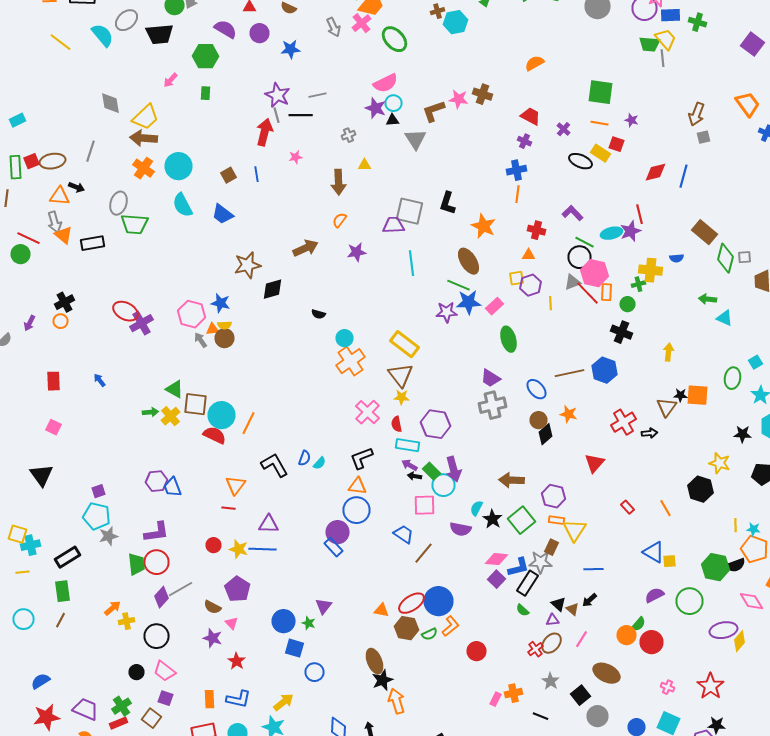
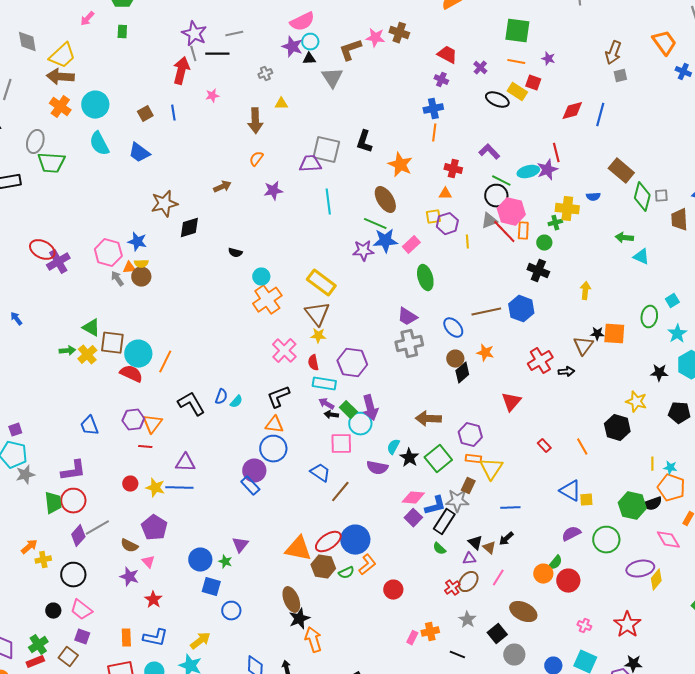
brown arrow: (306, 248) -> (222, 187), size x0.7
purple hexagon: (156, 481) -> (133, 420), moved
orange triangle: (382, 610) -> (298, 549), size x1.8

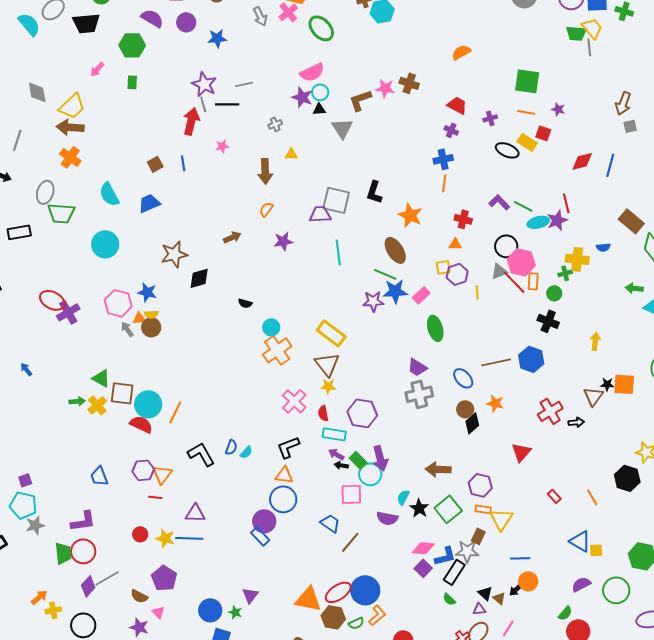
purple cross: (480, 68) -> (490, 118), turned 32
cyan circle: (95, 105) -> (105, 244), moved
blue trapezoid: (139, 153) -> (149, 203), turned 120
green line: (501, 181) -> (523, 206), moved
orange circle: (543, 574) -> (528, 581), moved

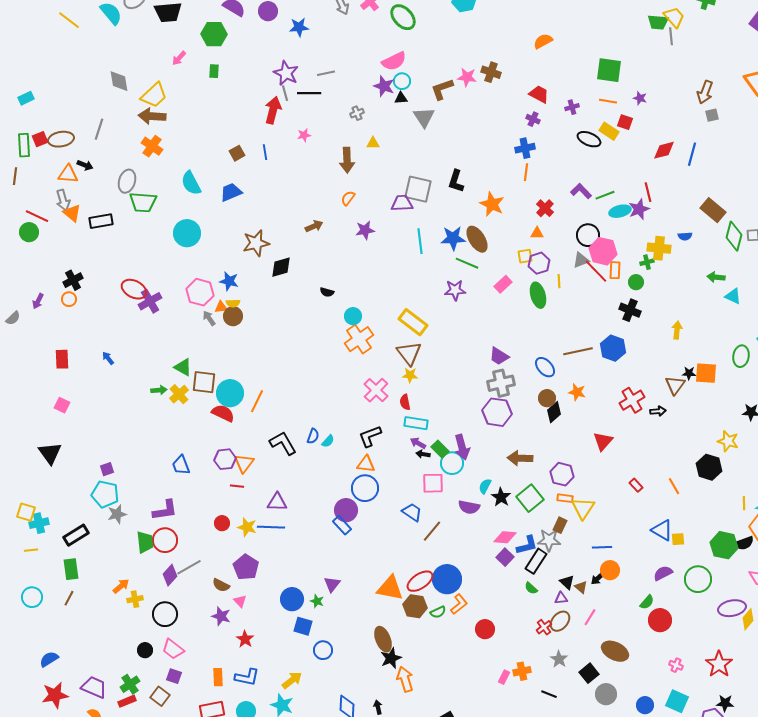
green line: (523, 206) -> (605, 195), turned -48
red cross: (463, 219) -> (545, 208), turned 30
blue star: (395, 291) -> (453, 238), moved
green ellipse: (435, 328) -> (538, 295), moved
purple hexagon: (362, 413) -> (497, 412), moved

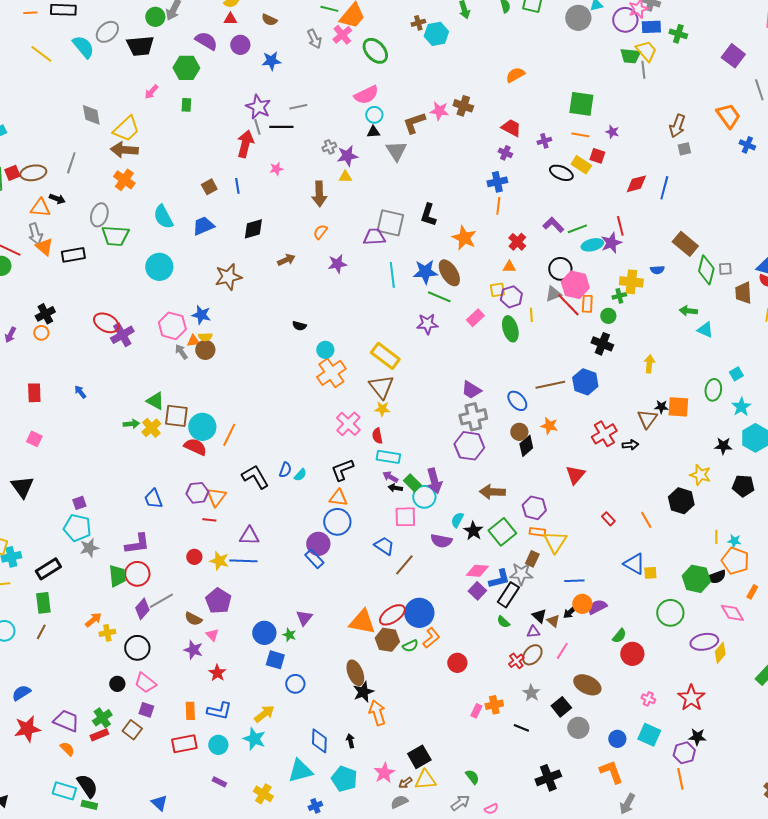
purple star: (384, 86) -> (347, 156), moved, turned -30
black diamond: (281, 267) -> (253, 229), moved
purple semicircle: (663, 573) -> (597, 607), moved

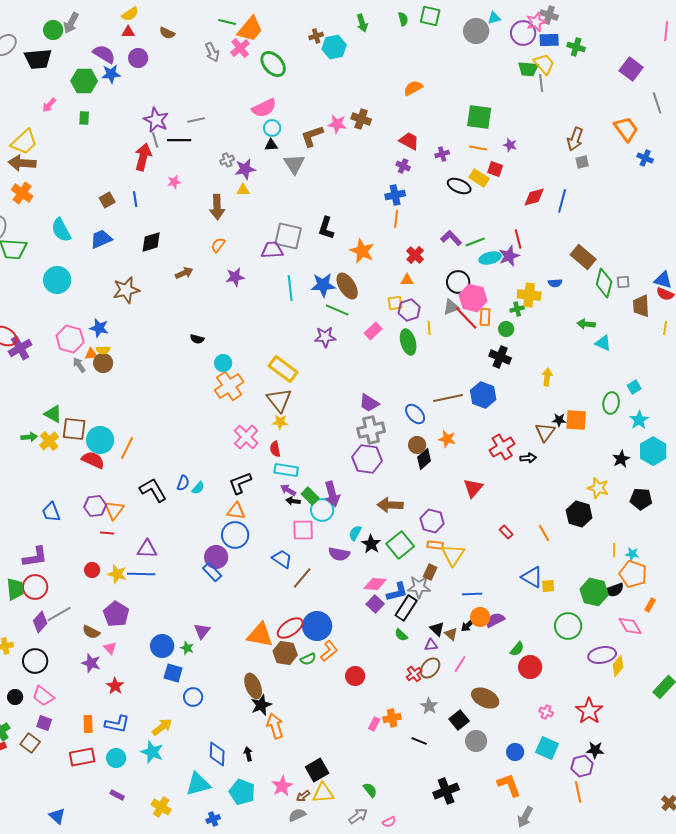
blue star: (271, 61) -> (111, 74), moved
black star: (723, 446) -> (621, 459), turned -30

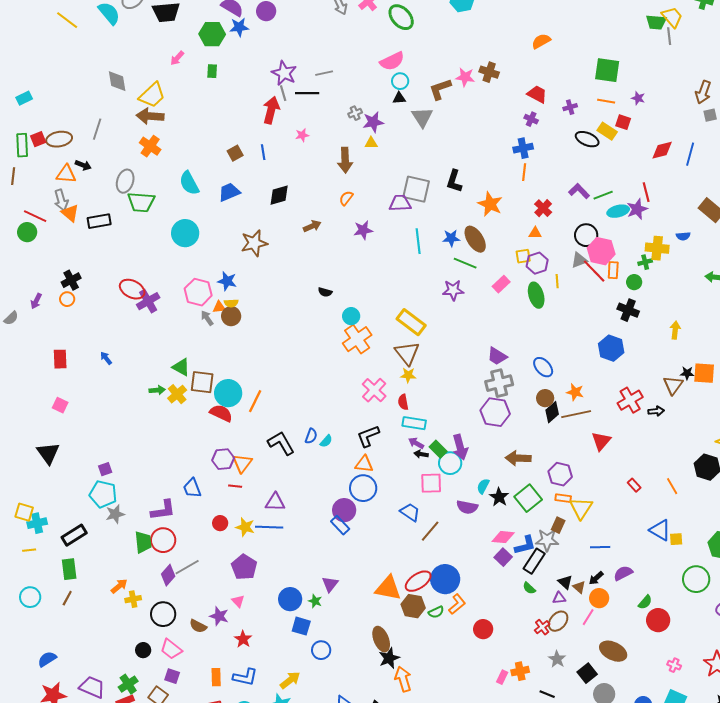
blue star: (323, 285) -> (451, 238), size x0.7
brown line: (448, 398) -> (576, 414), moved
blue trapezoid: (51, 512) -> (192, 488), moved
orange circle: (480, 617) -> (599, 598), moved
brown semicircle: (91, 632) -> (198, 626), moved

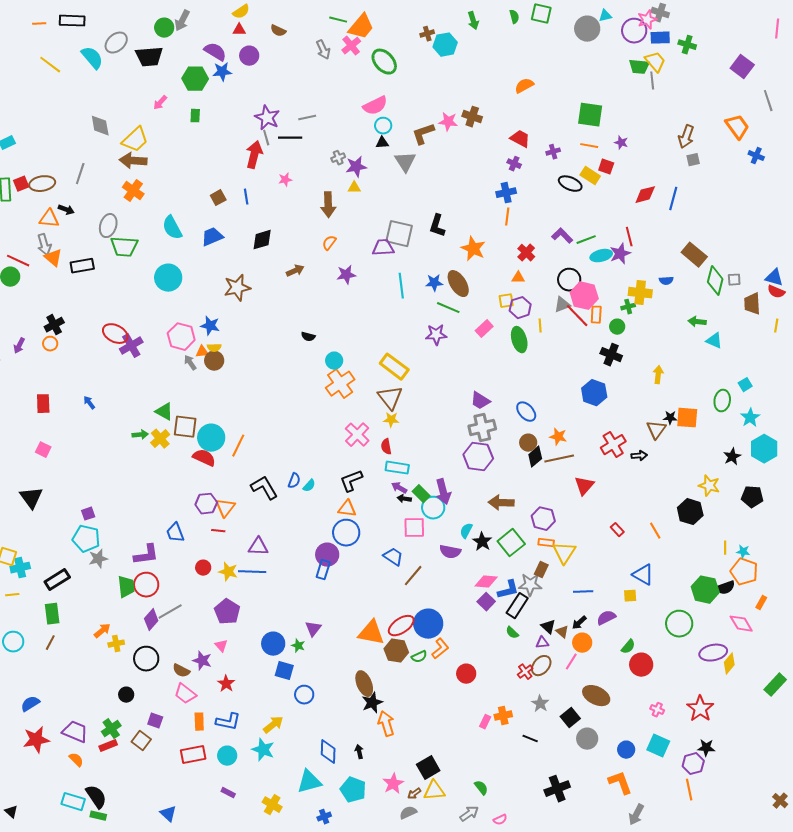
blue rectangle: (340, 525) -> (323, 570), turned 60
yellow square: (676, 539) -> (630, 596), moved
pink trapezoid: (171, 649) -> (185, 694), moved

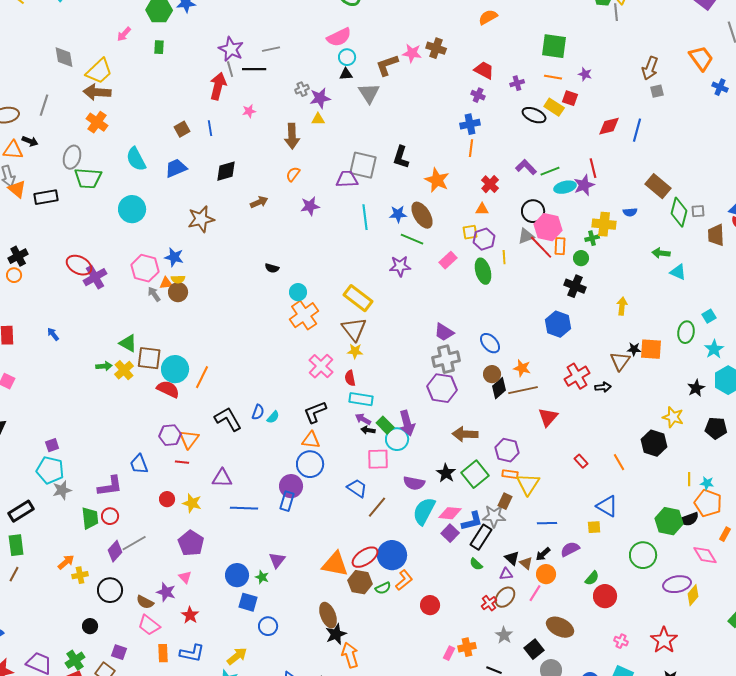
cyan semicircle: (466, 531) -> (424, 511), moved, size x1.8
blue line: (252, 572) -> (244, 508), moved
red circle: (146, 585) -> (110, 516), size x0.7

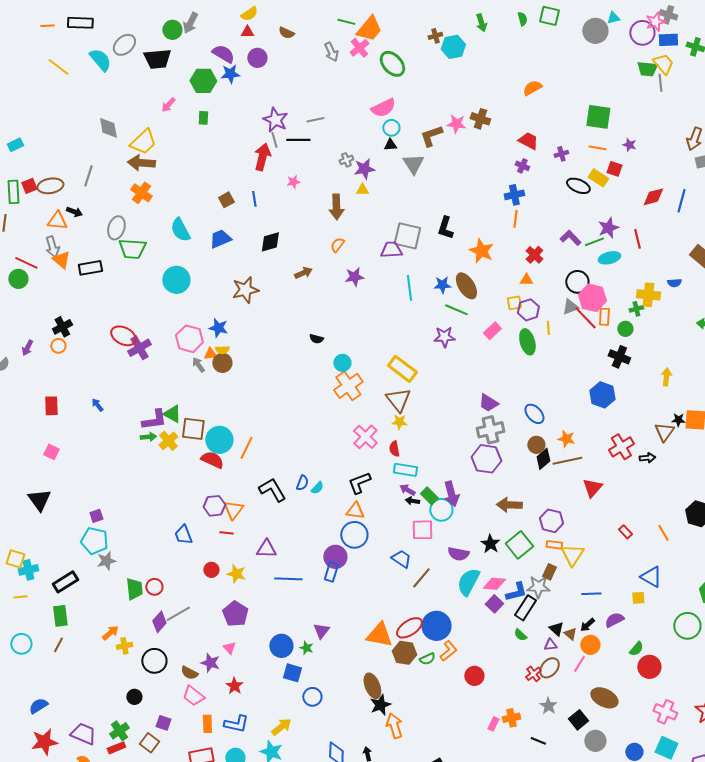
purple star: (584, 185) -> (608, 228), moved
purple L-shape: (110, 486) -> (154, 420), moved
pink cross: (621, 641) -> (665, 712), size x1.6

